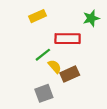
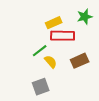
yellow rectangle: (38, 16) -> (54, 23), moved
brown rectangle: (70, 74) -> (80, 61), moved

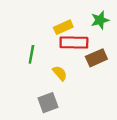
green line: (40, 51) -> (31, 54), moved, turned -42
brown rectangle: (80, 61) -> (96, 58), moved

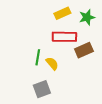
yellow rectangle: (63, 27) -> (62, 13), moved
green line: (31, 54) -> (38, 57), moved

